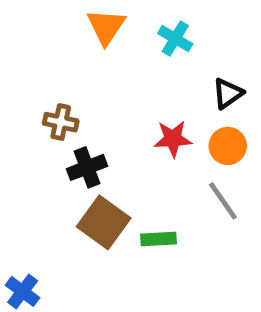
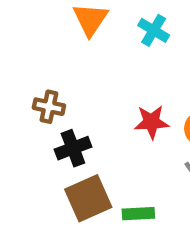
brown square: (104, 222) -> (88, 198), turned 30

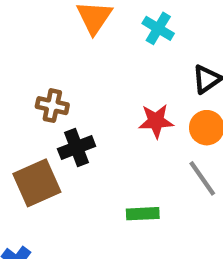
brown square: (88, 198) -> (37, 183), moved

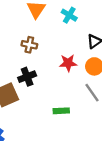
brown cross: (52, 106) -> (29, 45), moved

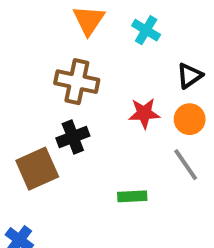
brown cross: (29, 45) -> (77, 82), size x1.5

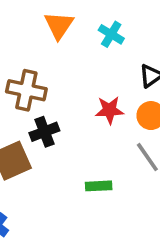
brown cross: (77, 82) -> (26, 90), moved

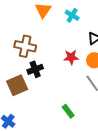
green rectangle: (99, 186) -> (68, 111), moved, turned 56

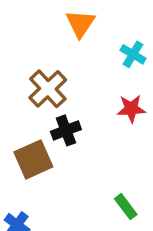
cyan cross: (72, 15) -> (133, 54), moved
brown cross: (25, 46) -> (48, 89), turned 35

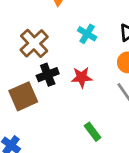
cyan cross: (133, 54) -> (87, 34), moved
red star: (131, 109) -> (82, 77), moved

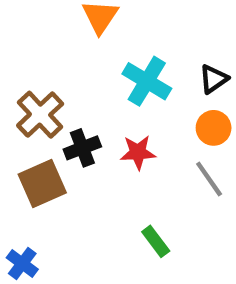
cyan cross: (87, 34) -> (147, 81), size x1.5
brown cross: (34, 43) -> (40, 115), moved

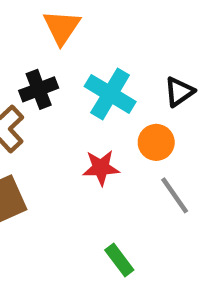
orange circle: (214, 128) -> (156, 142), moved
black cross: (82, 148) -> (39, 89), moved

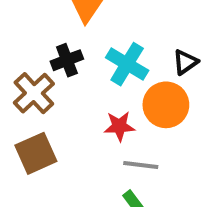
orange circle: (156, 142) -> (166, 105), size x1.5
gray line: (175, 195) -> (141, 165), moved, turned -48

